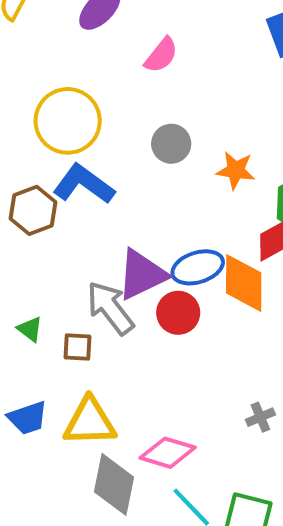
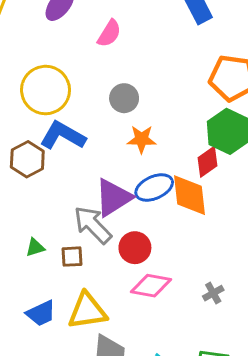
orange star: (236, 170) -> (142, 139), moved
red circle: (178, 313) -> (135, 248), moved
green triangle: (30, 329) -> (35, 247), turned -48
pink diamond: (168, 453) -> (151, 286), moved

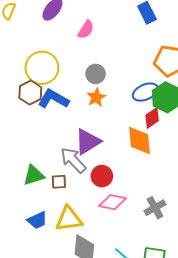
orange star: (142, 139) -> (96, 97), moved, turned -30
brown hexagon: (27, 159) -> (30, 93), moved
blue ellipse: (154, 187) -> (145, 92), moved
green triangle: (35, 247) -> (34, 175), size x1.6
gray cross: (213, 293) -> (155, 208), size x1.5

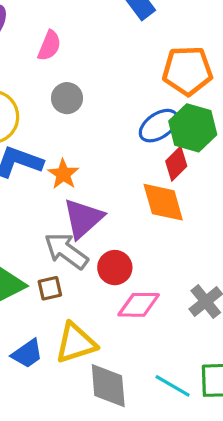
gray circle: (96, 74) -> (67, 98), moved
orange star: (96, 97) -> (63, 174), moved

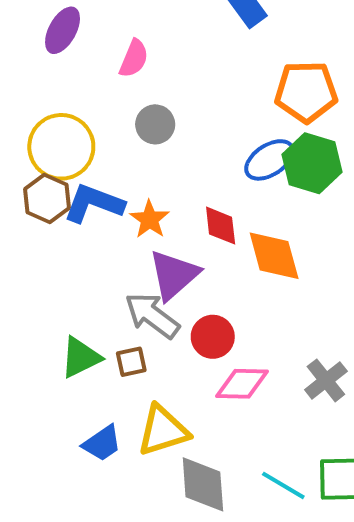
red diamond: (176, 164) -> (221, 226), moved, turned -52

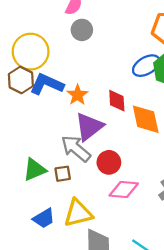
gray circle: (155, 124) -> (82, 30), moved

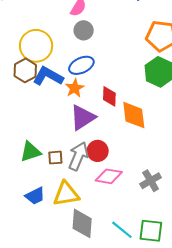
blue ellipse: (146, 66) -> (81, 65), moved
gray arrow: (76, 148) -> (78, 156), moved, turned 68

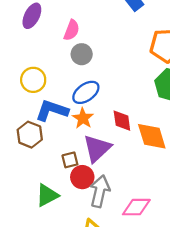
yellow circle: (36, 46) -> (33, 80), size x0.7
brown hexagon: (25, 70) -> (30, 135), moved
red circle: (98, 151) -> (82, 177), moved
brown square: (55, 158) -> (70, 160), moved

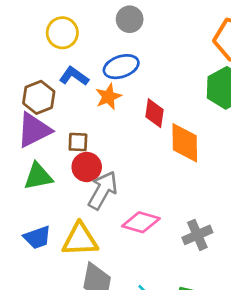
blue L-shape: (52, 110) -> (74, 76), size x0.7
purple triangle: (97, 148) -> (34, 130), moved

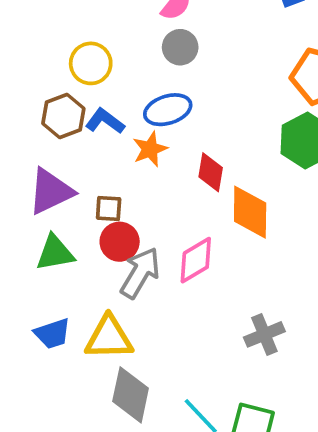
brown hexagon: (39, 97) -> (63, 116), moved
pink diamond: (141, 222) -> (196, 260), moved, turned -48

